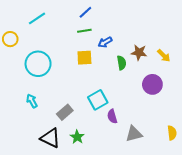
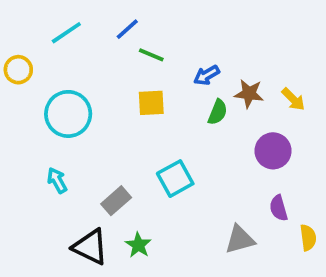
blue line: (85, 12) -> (127, 29), moved
green line: (84, 31) -> (151, 55), turned 32
blue arrow: (105, 42) -> (207, 75), moved
green semicircle: (122, 63) -> (218, 112), turned 32
purple semicircle: (112, 116) -> (279, 208), moved

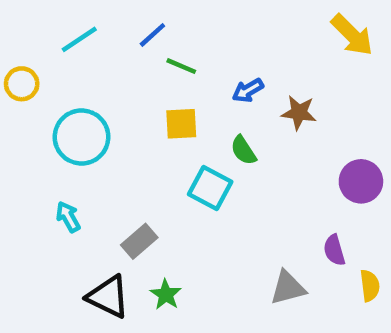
yellow arrow: (293, 99) -> (352, 35), moved, size x1.5
green semicircle: (218, 112) -> (243, 150), moved, turned 125
purple circle: (273, 151) -> (361, 181), moved
cyan square: (175, 179) -> (210, 188), moved, turned -33

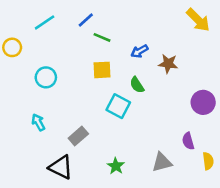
cyan circle: (82, 137) -> (46, 77), size x0.7
green star: (166, 294) -> (116, 166), moved

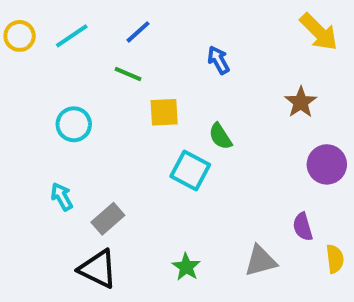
green line: (102, 37) -> (128, 74), moved
yellow circle: (12, 47) -> (20, 36), moved
blue arrow: (139, 51) -> (218, 60), moved, turned 91
brown star: (168, 64) -> (301, 102), moved, turned 30
gray rectangle: (78, 136) -> (108, 219), moved

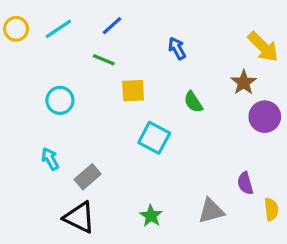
yellow arrow: (319, 32) -> (263, 47), moved
green semicircle: (220, 136) -> (193, 102), moved
purple circle: (327, 164) -> (265, 117), moved

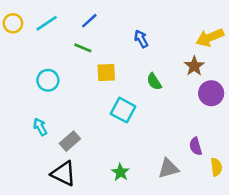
yellow arrow: (263, 47) -> (210, 38), turned 112

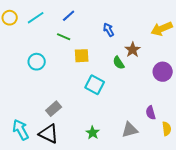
brown star: (194, 66) -> (133, 50), moved
cyan arrow: (40, 127) -> (21, 130), moved, size x1.5

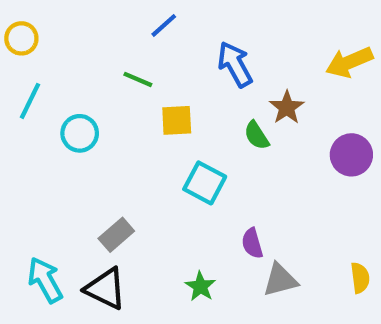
blue line: (69, 16) -> (164, 25), moved
cyan line: (36, 18) -> (30, 101), moved, turned -30
blue arrow: (109, 30) -> (235, 64), size x1.5
purple semicircle: (151, 113) -> (252, 243), moved

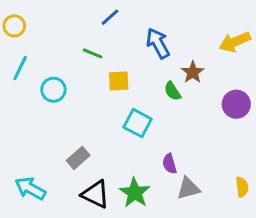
cyan arrow: (45, 280) -> (30, 188), turned -32
green star: (200, 286) -> (135, 193), size x1.5
black triangle: (106, 289) -> (96, 194), moved

